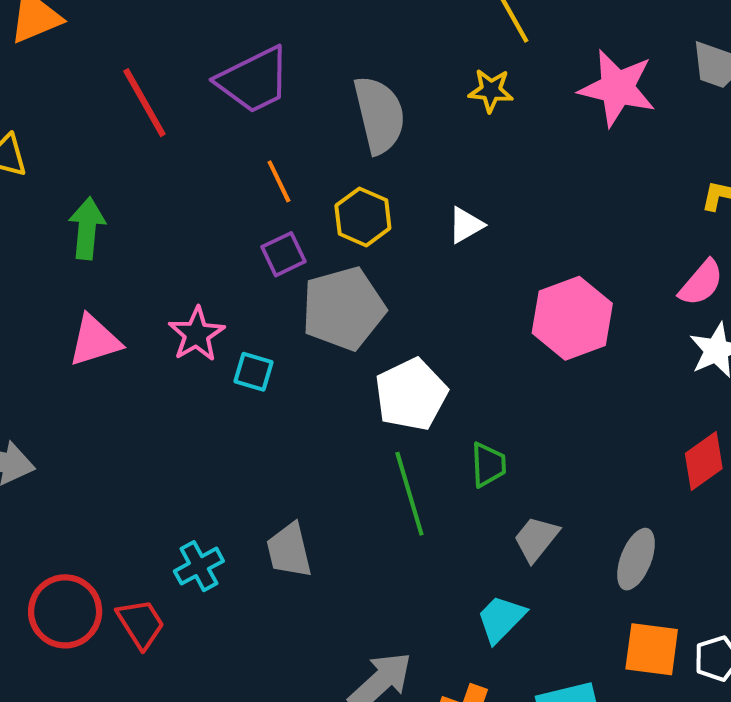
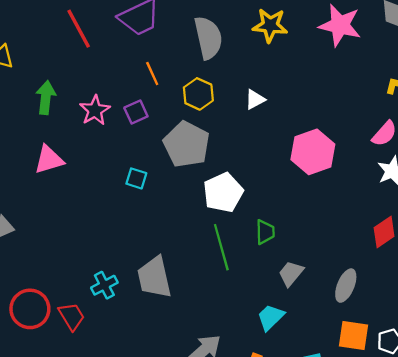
yellow star: (491, 90) -> (270, 25), size x1.4
purple square: (284, 254) -> (136, 112), moved
gray pentagon: (343, 309) -> (187, 144), turned -30
pink star: (197, 334) -> (95, 110), moved
gray trapezoid: (289, 550) -> (154, 277), size x1.4

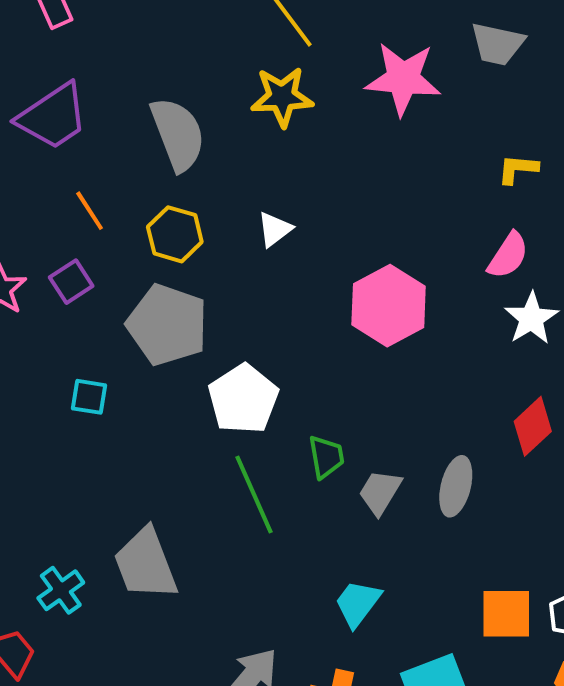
gray trapezoid: (291, 273) -> (380, 492), moved
gray ellipse: (346, 286) -> (456, 486), moved

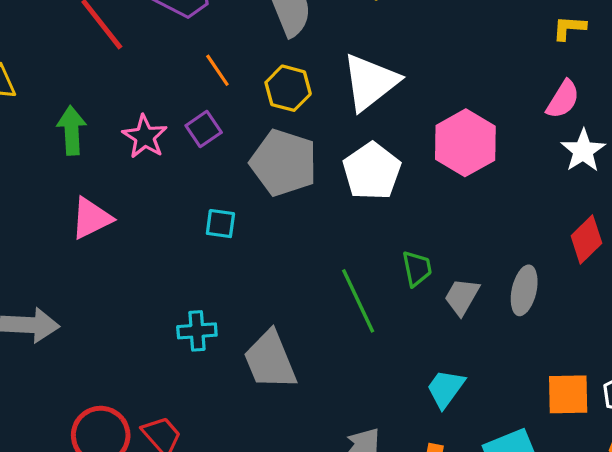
white triangle: (275, 229) -> (370, 82), size x2.0
white pentagon: (243, 399) -> (372, 171), moved
cyan cross: (61, 590) -> (197, 331), moved, turned 33

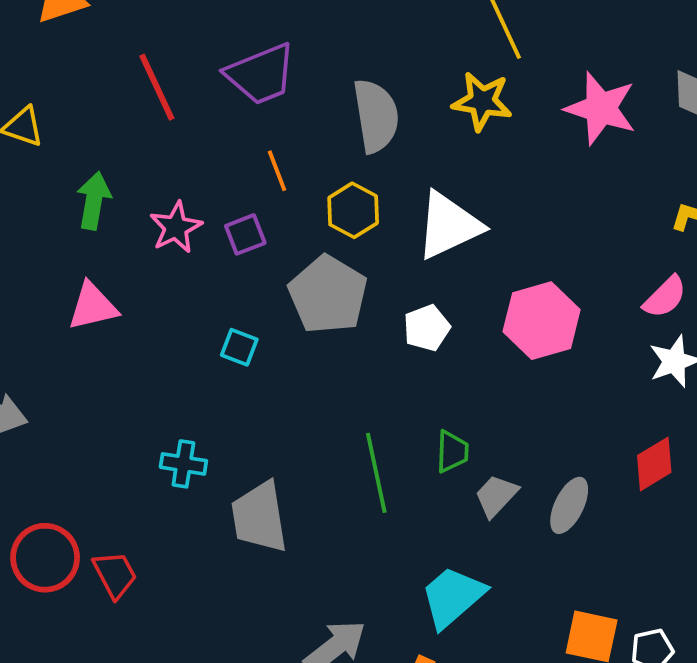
white pentagon: (372, 171) -> (427, 328), size x0.7
cyan trapezoid: (445, 389) -> (453, 597), size x1.4

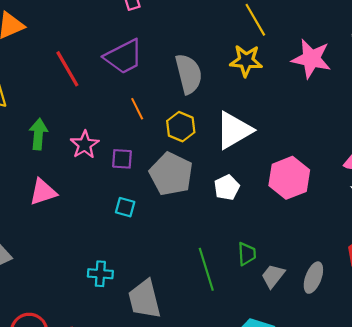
purple square: (245, 234) -> (122, 159), moved, turned 30

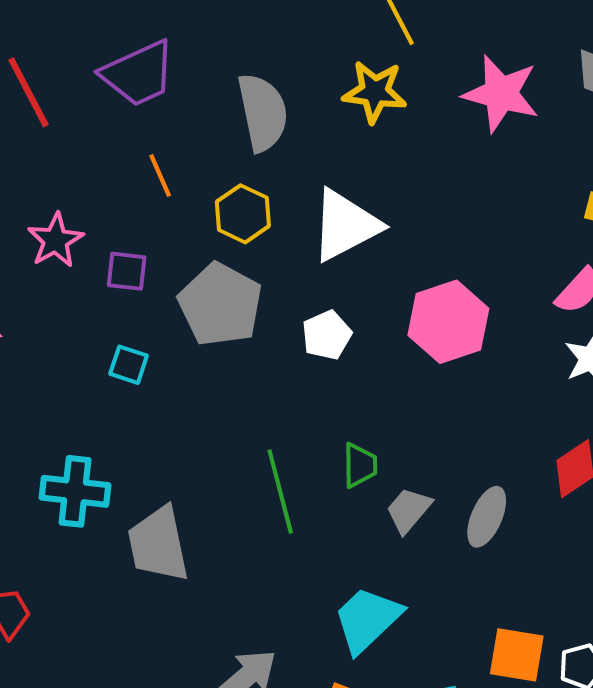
cyan cross: (100, 274) -> (75, 491), size x1.4

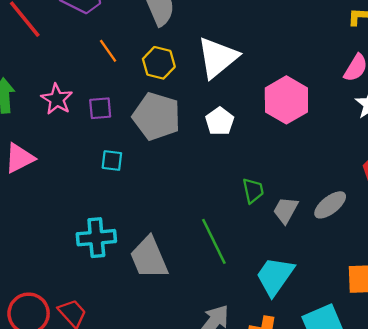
green line: (280, 492) -> (214, 241), moved
gray ellipse: (487, 517) -> (330, 205), turned 40

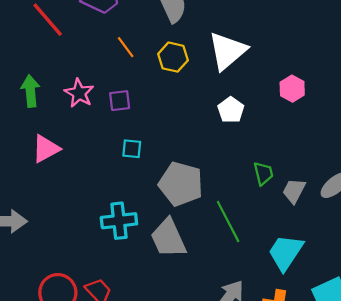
pink hexagon: (286, 100) -> (292, 89), size x0.6
gray pentagon: (157, 116) -> (181, 184), moved

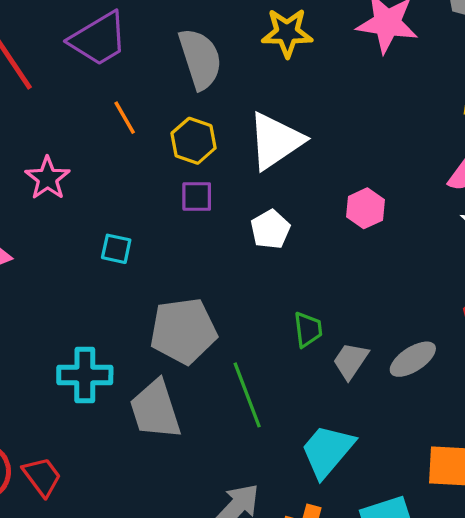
purple square: (120, 101) -> (197, 196), moved
cyan square: (132, 149) -> (116, 249), moved
gray pentagon: (181, 184) -> (183, 331), turned -30

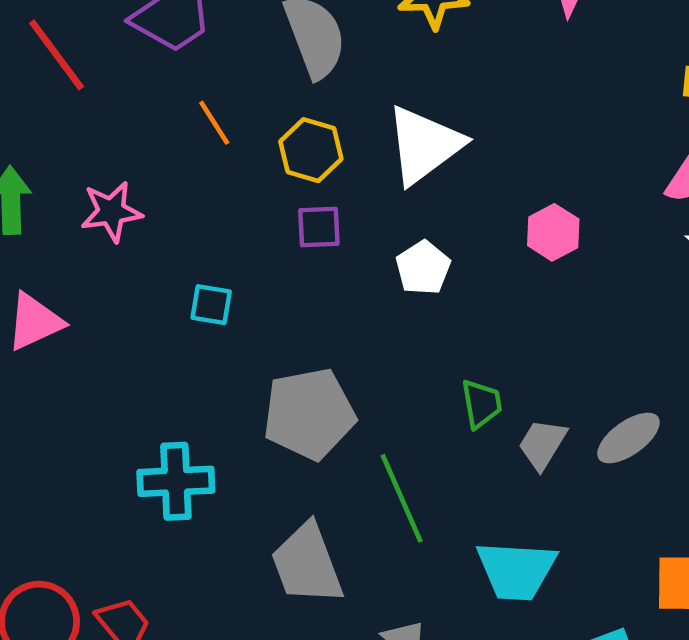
pink star: (47, 178) -> (111, 211), turned 30
gray trapezoid: (155, 410) -> (307, 564), moved
cyan trapezoid: (327, 451) -> (516, 570), turned -124

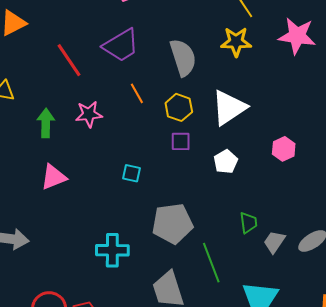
pink star: (111, 211) -> (89, 114), moved

